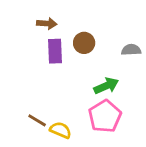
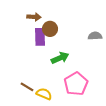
brown circle: (84, 43) -> (50, 29), moved
green arrow: (106, 86) -> (60, 58), moved

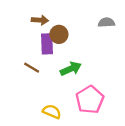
gray semicircle: (95, 36) -> (106, 23), moved
brown line: (27, 87) -> (32, 68), moved

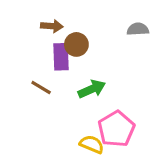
yellow semicircle: (52, 112) -> (92, 144), moved

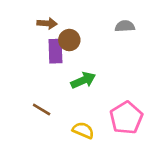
brown line: (41, 87) -> (42, 109), moved
pink pentagon: (116, 129) -> (126, 118), moved

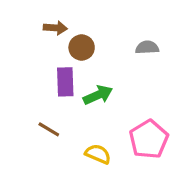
gray semicircle: (125, 26) -> (147, 48), moved
purple rectangle: (55, 51) -> (65, 82), moved

